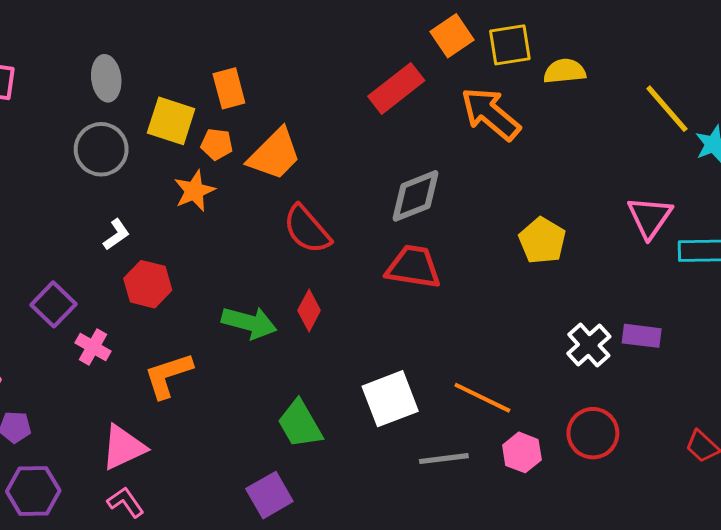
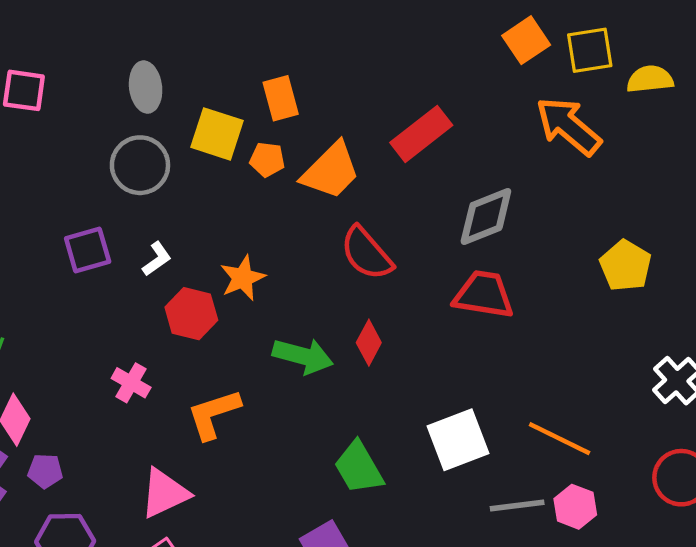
red rectangle: (396, 88) -> (421, 134), moved
orange star: (194, 191) -> (243, 278), moved
purple square: (53, 304) -> (88, 250), moved, turned 30
pink hexagon: (522, 452) -> (575, 507), moved

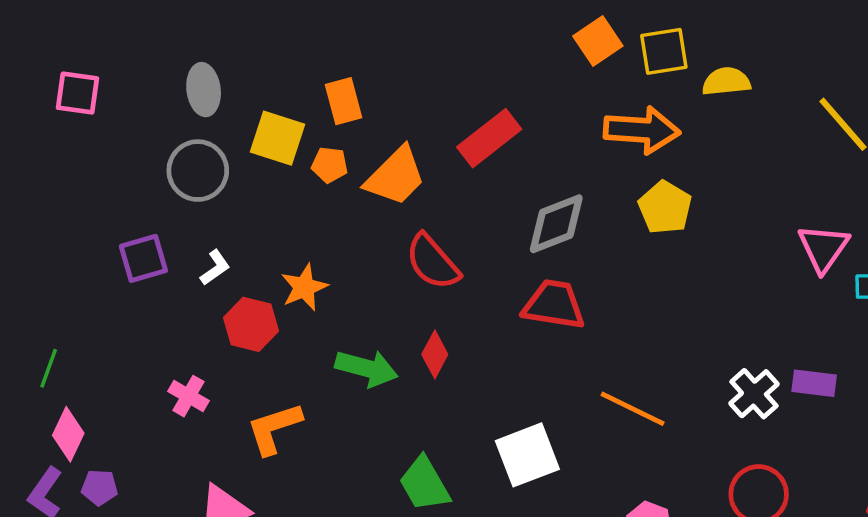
orange arrow: (569, 126) -> (642, 130), turned 144
yellow pentagon: (625, 266) -> (665, 208), moved
orange line: (560, 439) -> (633, 409), moved

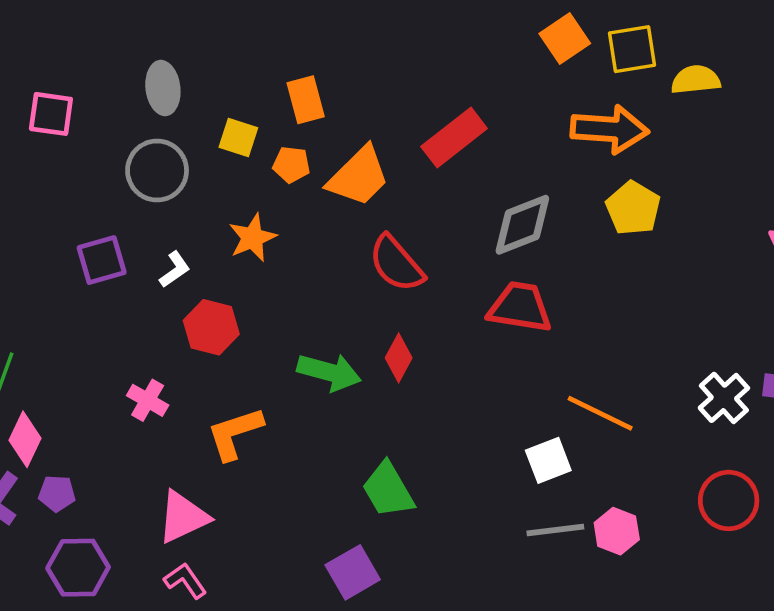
pink square: (77, 93) -> (51, 114), moved
yellow square: (278, 138) -> (238, 138), size x0.7
orange star: (304, 287) -> (252, 238), moved
white square: (527, 455) -> (548, 460), moved, size x0.7

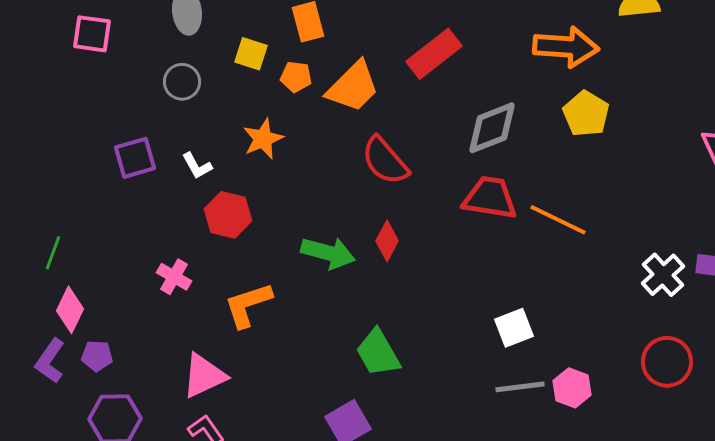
gray circle: (157, 171) -> (182, 82), size x0.7
white L-shape: (175, 269) -> (197, 166), turned 96
orange line: (600, 413) -> (558, 220), moved

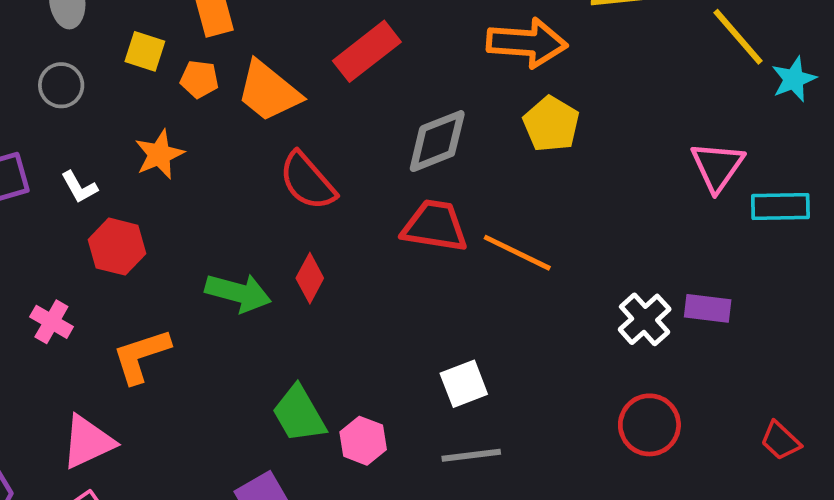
orange trapezoid: (353, 87) -> (269, 91), turned 84
pink hexagon: (572, 388) -> (363, 441), moved

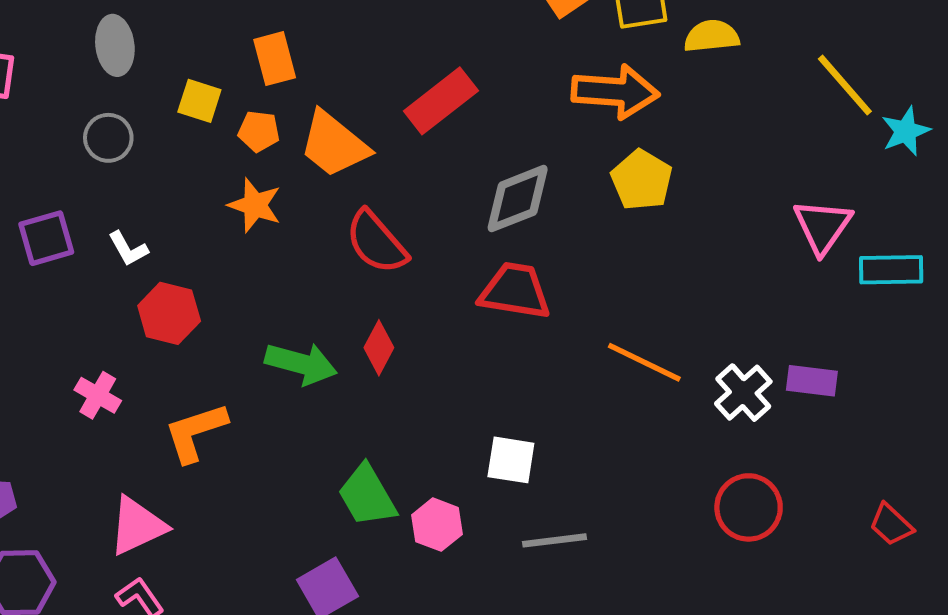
orange star: (159, 154) -> (255, 205), moved, turned -30
orange line: (517, 253) -> (644, 362), moved
white square: (464, 384) -> (511, 460), moved, turned 30

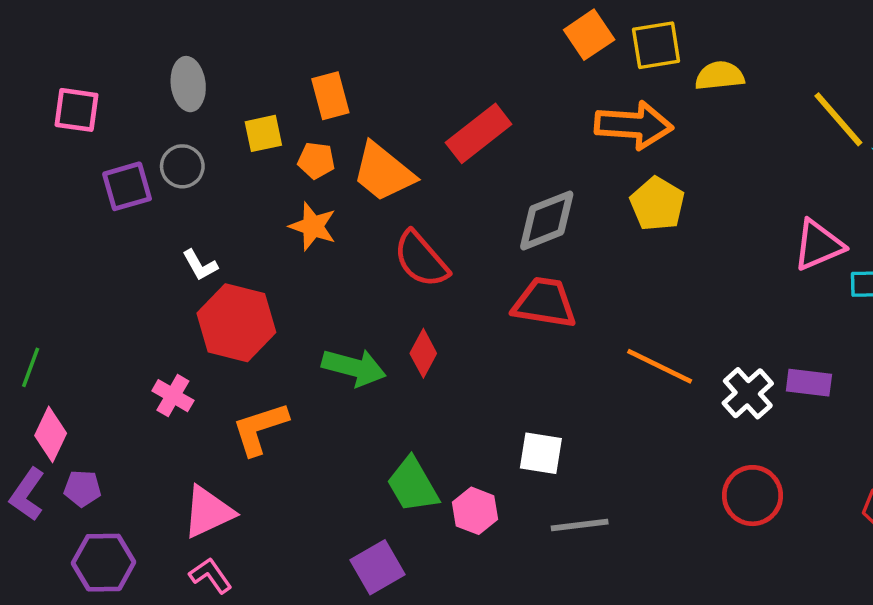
yellow square: (199, 101) -> (263, 133), turned -30
pink triangle: (822, 226) -> (818, 245), turned 32
purple square: (46, 238) -> (127, 186), moved
red hexagon: (169, 313) -> (236, 323), size x1.4

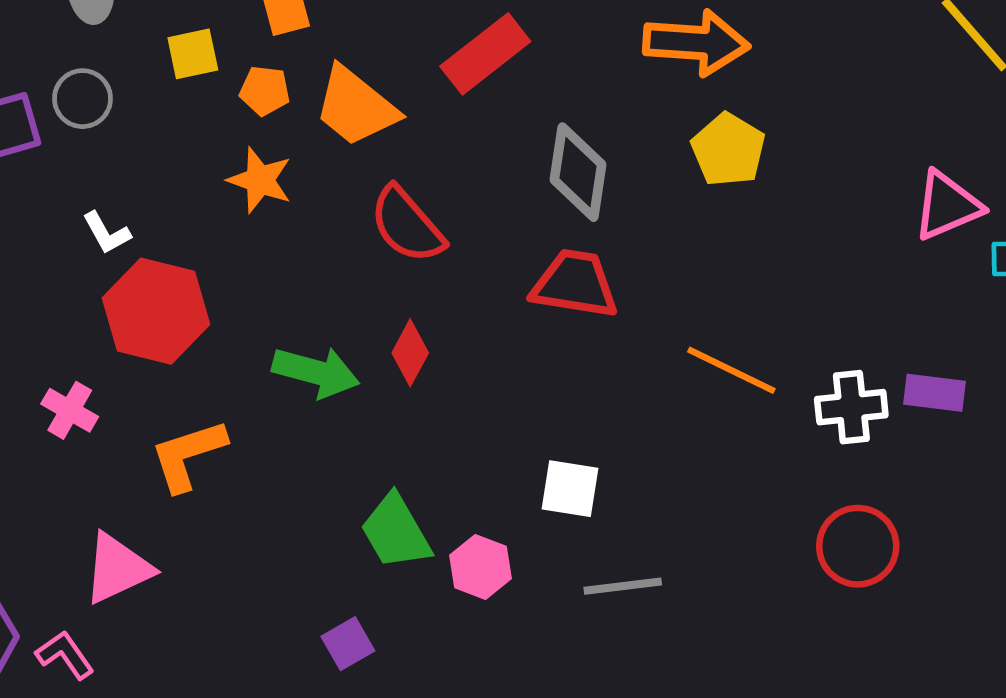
gray diamond: (547, 220) -> (578, 172), turned -60
white cross: (748, 393) -> (851, 407), turned 36
purple square: (377, 567) -> (348, 644), size x0.7
pink L-shape: (211, 575) -> (65, 655), moved

